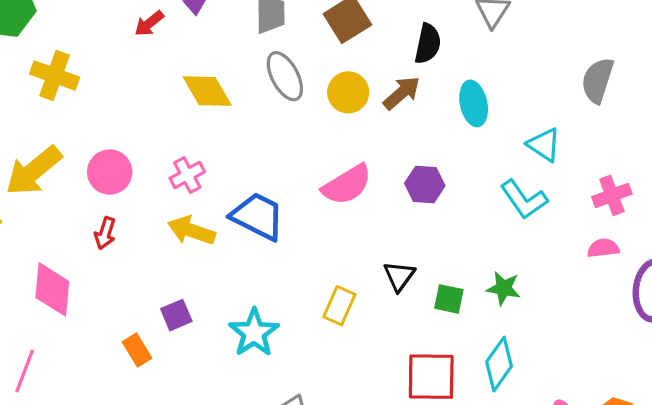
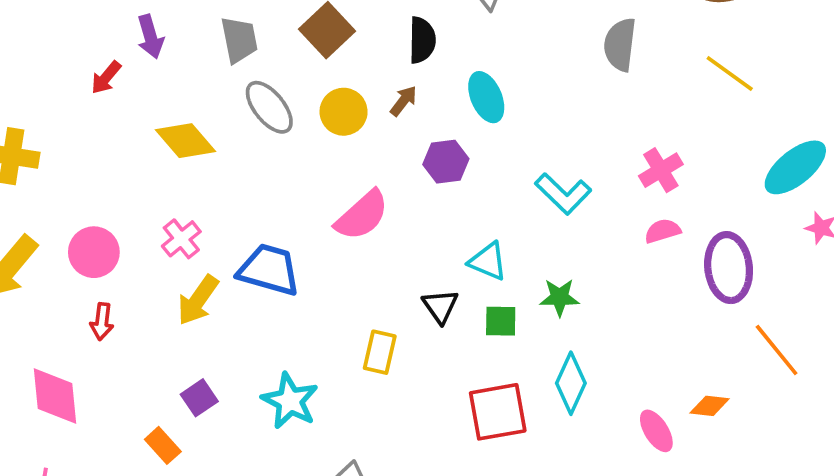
brown arrow: (402, 93) -> (403, 101), size x0.7
cyan triangle: (544, 145) -> (488, 261), moved
purple hexagon: (425, 185) -> (446, 162), moved
yellow arrow: (191, 231) -> (198, 300), turned -63

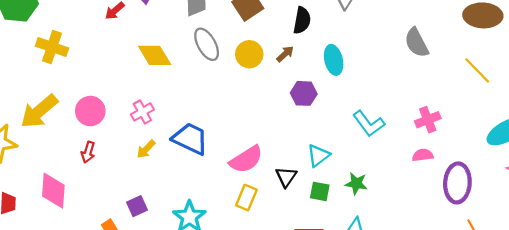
gray semicircle: (620, 45) -> (417, 43), turned -44
pink semicircle: (362, 215) -> (246, 159), moved
cyan triangle: (488, 261) -> (318, 155), turned 50
yellow arrow: (198, 300) -> (146, 149), size x0.7

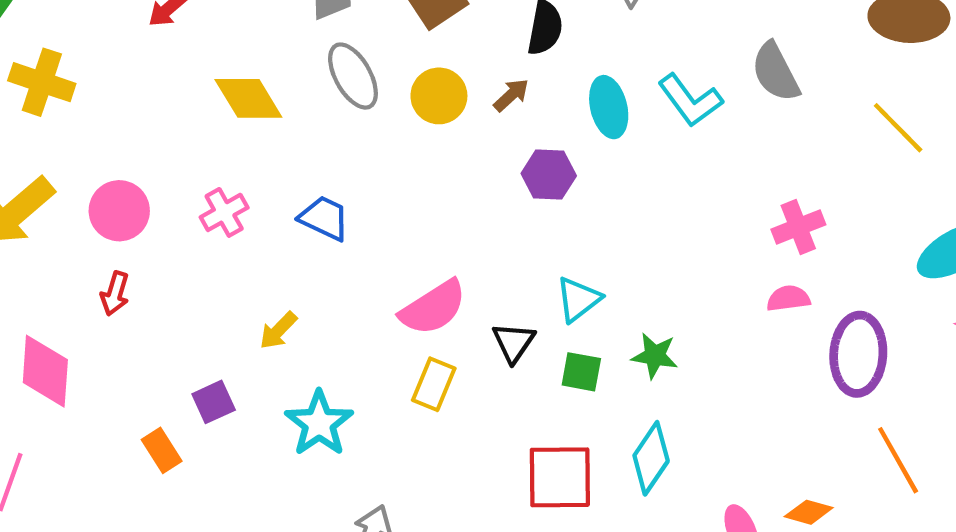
cyan L-shape: (369, 124) -> (690, 100), moved
blue trapezoid: (190, 139) -> (324, 218), moved, size x0.7
yellow arrow: (146, 149) -> (278, 330), moved

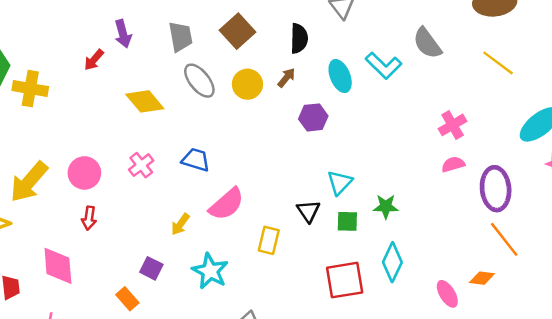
yellow cross: (42, 82) -> (30, 89), moved
pink semicircle: (433, 308) -> (227, 204), moved
purple square: (214, 402) -> (151, 268), turned -30
orange line: (898, 460) -> (504, 239), moved

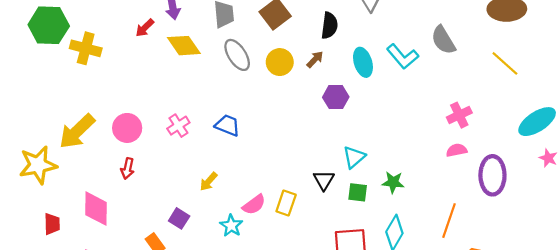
yellow diamond: (145, 101) -> (184, 46), moved
pink semicircle: (227, 204) -> (254, 205), moved, size x0.7
orange line: (504, 239) -> (449, 221), moved, turned 52
cyan star: (210, 271) -> (231, 226), size x0.7

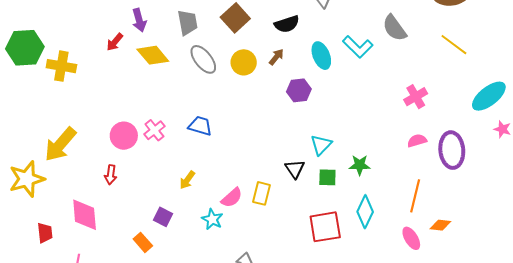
black semicircle: (329, 25) -> (287, 24), turned 70
pink circle: (127, 128) -> (124, 136), moved
pink semicircle: (457, 150) -> (417, 141), moved

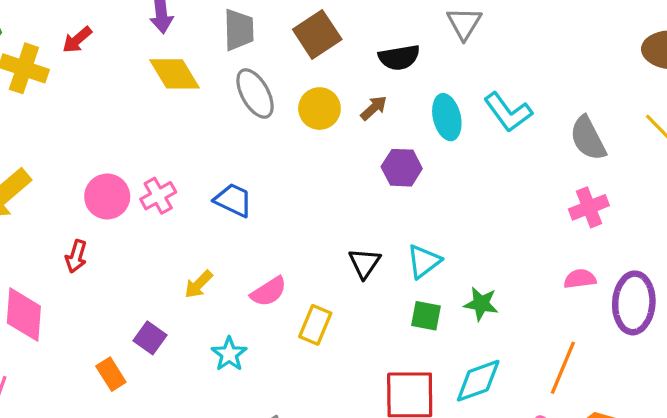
gray semicircle: (394, 28) -> (588, 138), moved
red arrow: (115, 42) -> (77, 40), moved
black triangle: (295, 169) -> (364, 263), moved
pink semicircle: (232, 198) -> (269, 292), moved
cyan diamond: (365, 212) -> (478, 381), turned 36

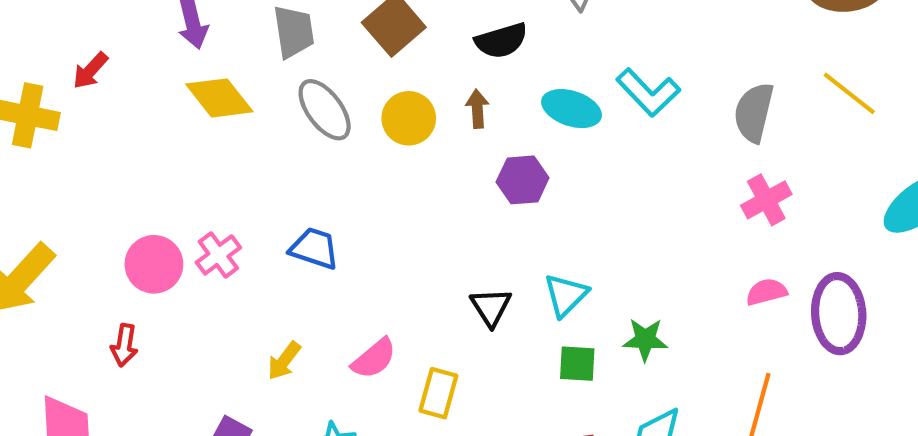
brown arrow: (374, 108) -> (477, 109), turned -44
cyan ellipse: (447, 117) -> (572, 109), turned -51
gray semicircle: (588, 138) -> (754, 112), turned 48

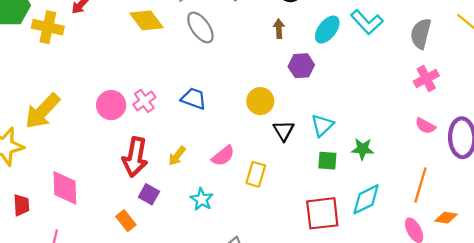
cyan ellipse: (572, 109) -> (327, 30), turned -72
yellow circle: (409, 118) -> (260, 101), moved
pink semicircle: (766, 292) -> (425, 126), turned -138
red arrow: (124, 345) -> (135, 157), moved, size x1.8

